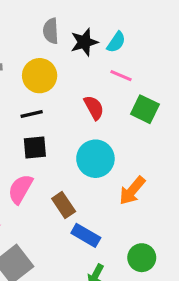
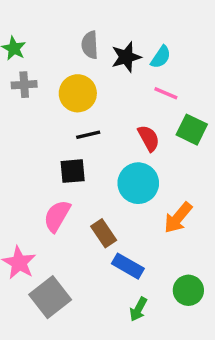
red semicircle: (94, 108) -> (149, 138), moved
black line: (32, 114) -> (88, 135), moved

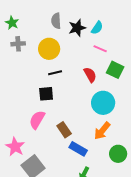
cyan circle: (138, 183) -> (103, 103), moved
orange arrow: (178, 218) -> (102, 131), moved
green circle: (188, 290) -> (118, 154), moved

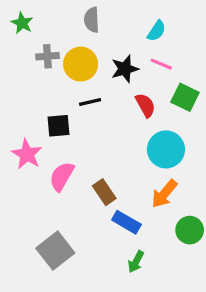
black star: (77, 28) -> (125, 69), moved
gray cross: (18, 44) -> (47, 56), moved
black square: (46, 94) -> (58, 126), moved
pink star: (15, 147) -> (27, 154), moved

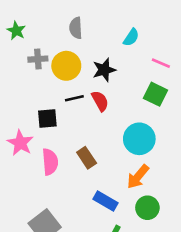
pink line: (161, 64) -> (161, 63), moved
red semicircle: (145, 105) -> (100, 101), moved
pink semicircle: (62, 176) -> (50, 162), turned 145
brown rectangle: (104, 192) -> (87, 158), moved
green circle: (190, 230) -> (147, 208), moved

